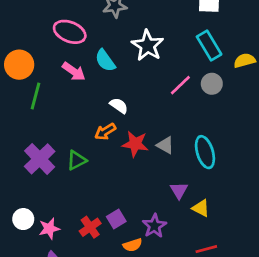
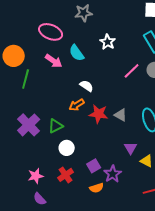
white star: (148, 45) -> (108, 42), size x0.7
white circle: (23, 219) -> (67, 148), moved
purple square: (116, 219) -> (94, 166), moved

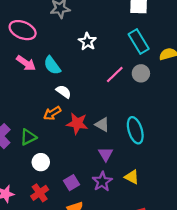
cyan semicircle: (77, 53) -> (52, 65), moved
purple triangle: (131, 148) -> (106, 154), moved
purple star: (113, 174) -> (102, 181), moved

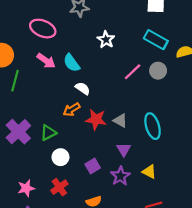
cyan rectangle: (139, 41) -> (156, 40), turned -30
purple square: (71, 183) -> (93, 166), moved

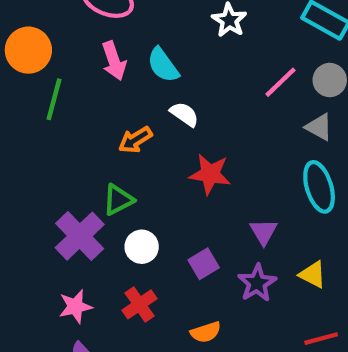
pink arrow: (46, 61) -> (114, 61), turned 36
orange arrow: (72, 109) -> (135, 140), moved
gray triangle: (120, 121) -> (319, 127), moved
purple cross: (18, 132) -> (80, 236), moved

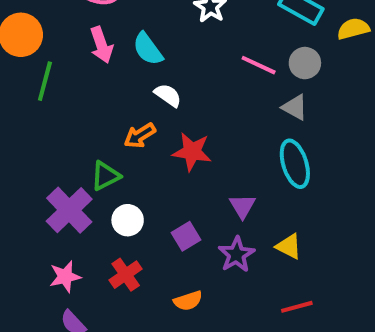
pink line: (281, 82) -> (259, 65), turned 69
orange arrow: (135, 140) -> (140, 136), moved

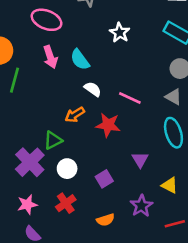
pink line: (259, 65) -> (130, 98), moved
purple star: (236, 254) -> (141, 206), moved

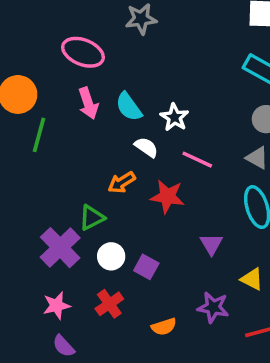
white star: (120, 33) -> (174, 117), moved
purple square: (104, 179) -> (146, 267), moved, turned -30
purple star: (141, 206) -> (213, 307), turned -30

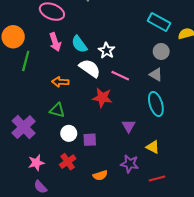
white semicircle: (146, 147) -> (90, 68), size x1.5
orange arrow: (122, 182) -> (60, 82), moved, turned 35
green triangle: (92, 218) -> (57, 110), turned 42
purple cross: (60, 248) -> (24, 127), moved
purple square: (146, 267) -> (90, 140), turned -32

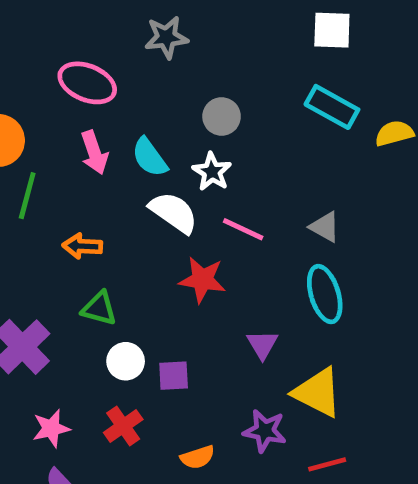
gray circle: (161, 51) -> (222, 116), moved
orange arrow: (60, 82) -> (82, 246), moved
yellow triangle: (153, 147) -> (318, 392), size x1.6

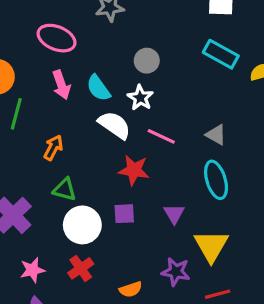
orange arrow: (82, 246) -> (53, 148), turned 115
white circle: (126, 361) -> (82, 225), size x1.5
purple square: (174, 376) -> (124, 214), moved
yellow triangle: (318, 392) -> (211, 246), turned 33

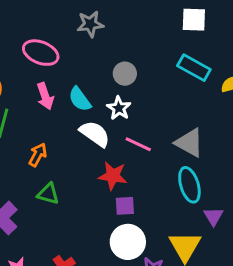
gray triangle: (216, 135) -> (189, 143), size x1.5
purple square: (124, 214) -> (125, 206), moved
purple triangle: (174, 214) -> (213, 216), moved
white circle: (82, 225) -> (128, 242), moved

